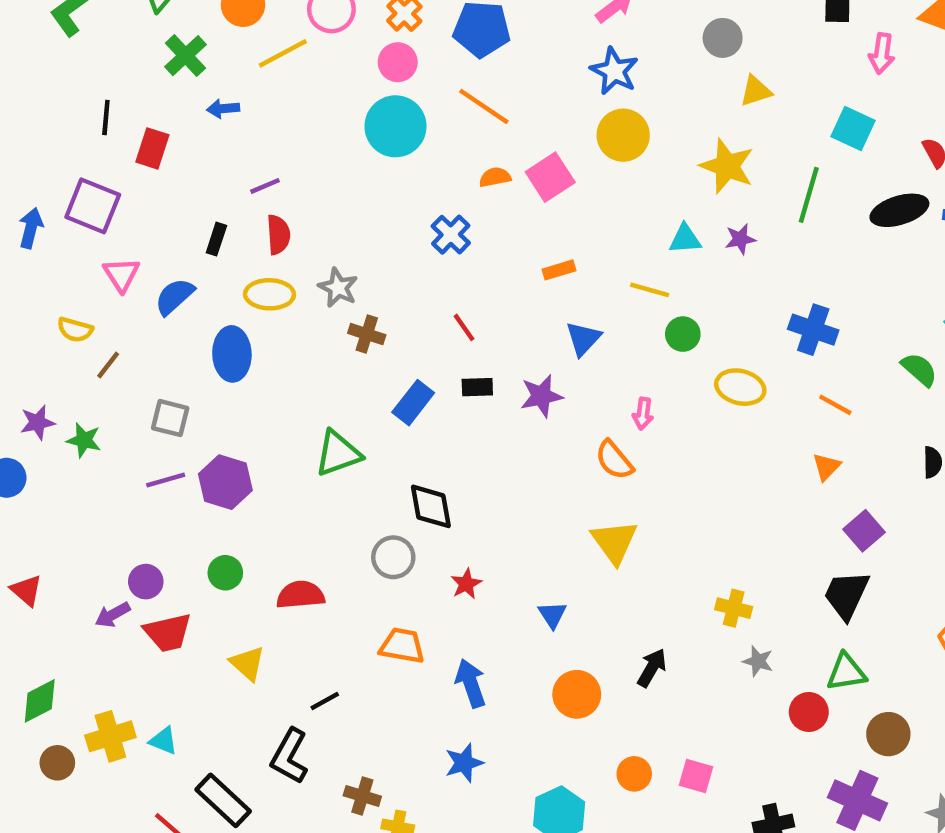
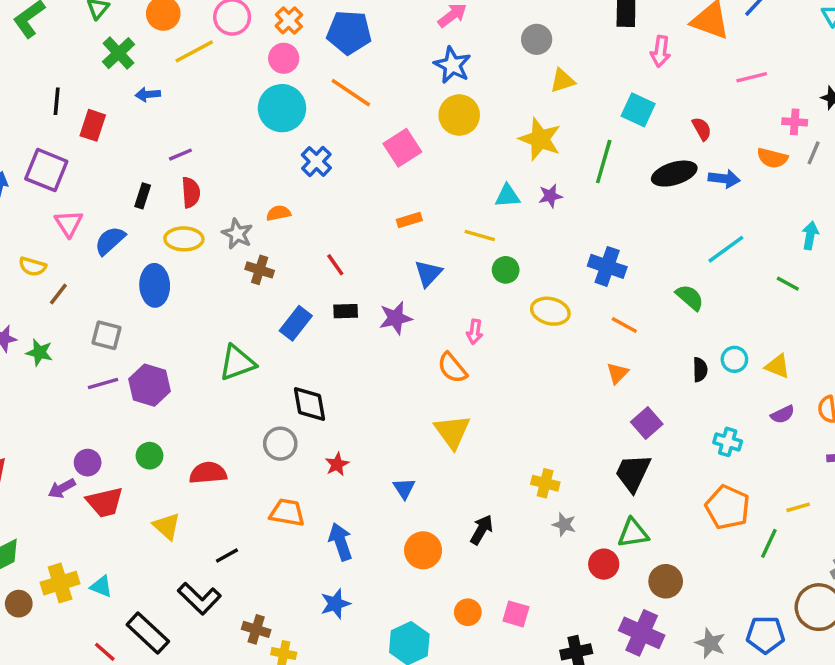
orange semicircle: (495, 177) -> (279, 213), moved
blue cross: (451, 235) -> (316, 161), moved
black L-shape: (289, 756) -> (199, 598), turned -75

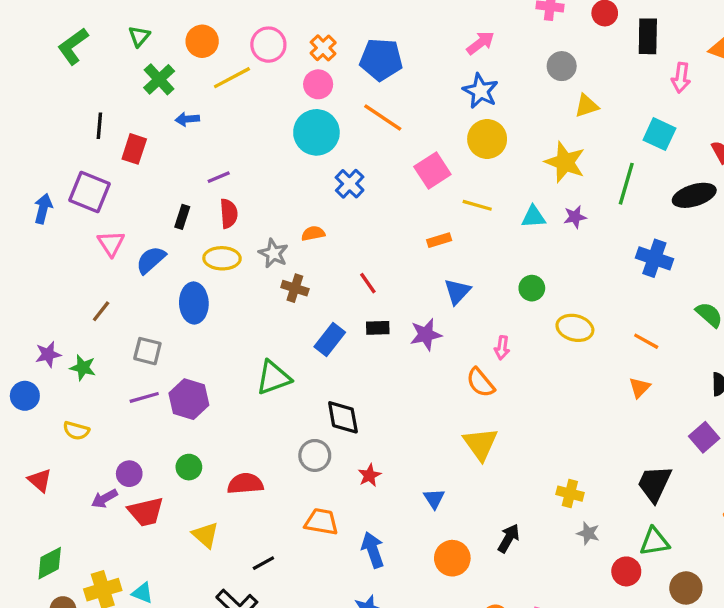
yellow line: (480, 235) -> (477, 205), moved
yellow semicircle: (33, 266) -> (76, 431), moved
blue cross: (607, 266) -> (654, 258), moved
purple square: (647, 423) -> (704, 437), moved

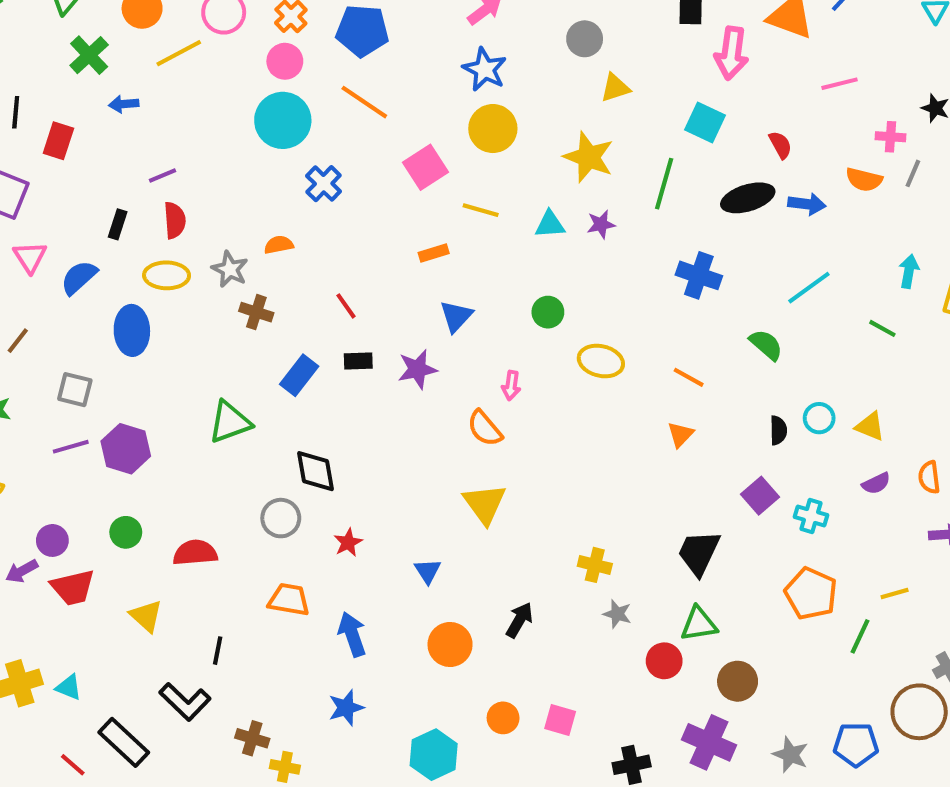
pink arrow: (681, 78) -> (731, 53), size x1.4
black line: (263, 563) -> (218, 651), turned -50

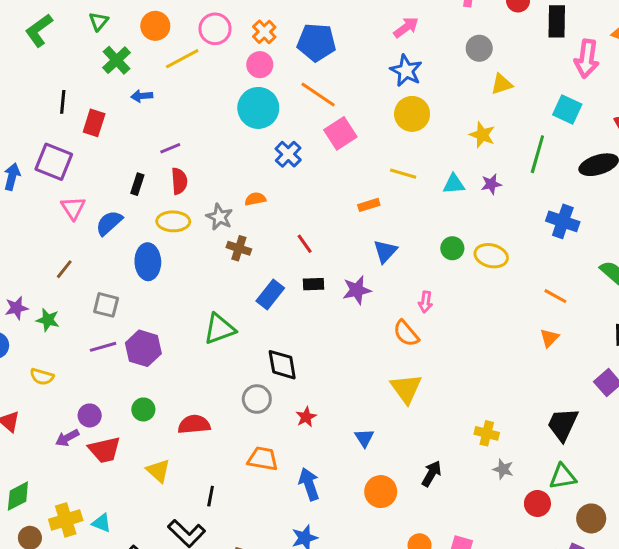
yellow star: (589, 157) -> (482, 135), size x0.7
pink square: (426, 167) -> (340, 133), moved
yellow ellipse: (601, 361) -> (491, 256), moved

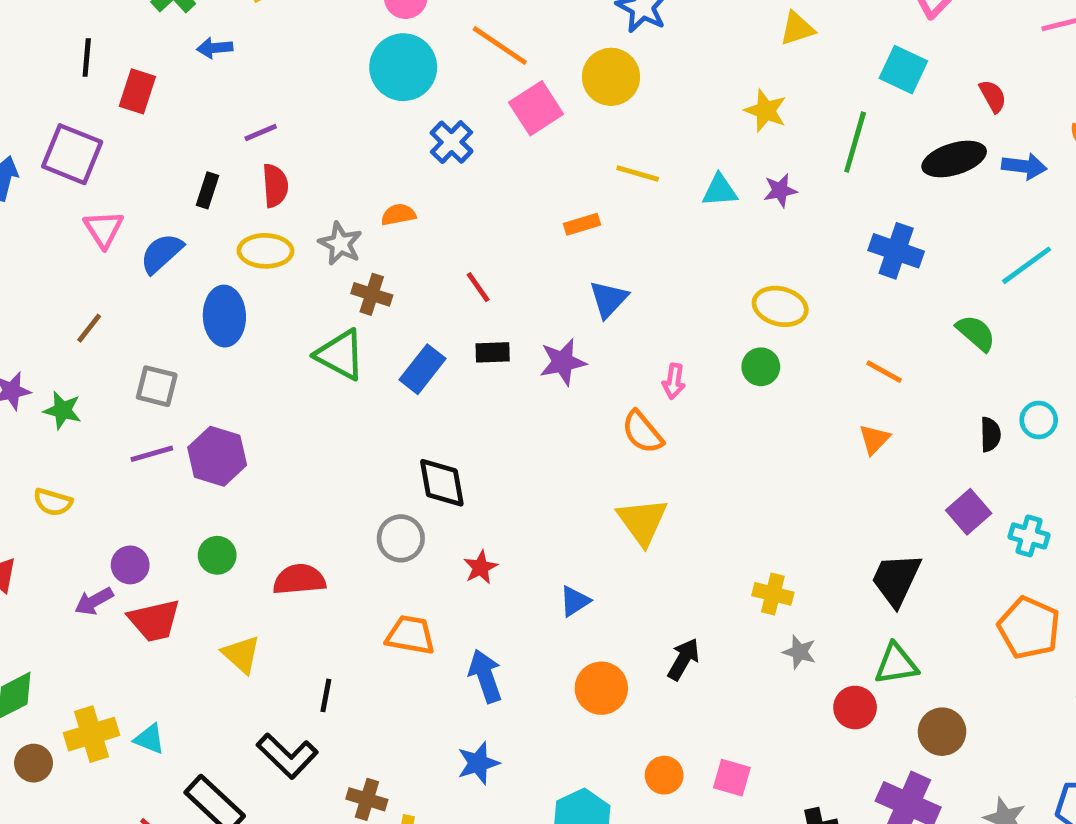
yellow circle: (412, 114) -> (611, 77), moved
green circle: (452, 248) -> (761, 367), moved
green triangle: (219, 329) -> (340, 355), moved, turned 48
blue triangle: (364, 438) -> (575, 601), turned 30

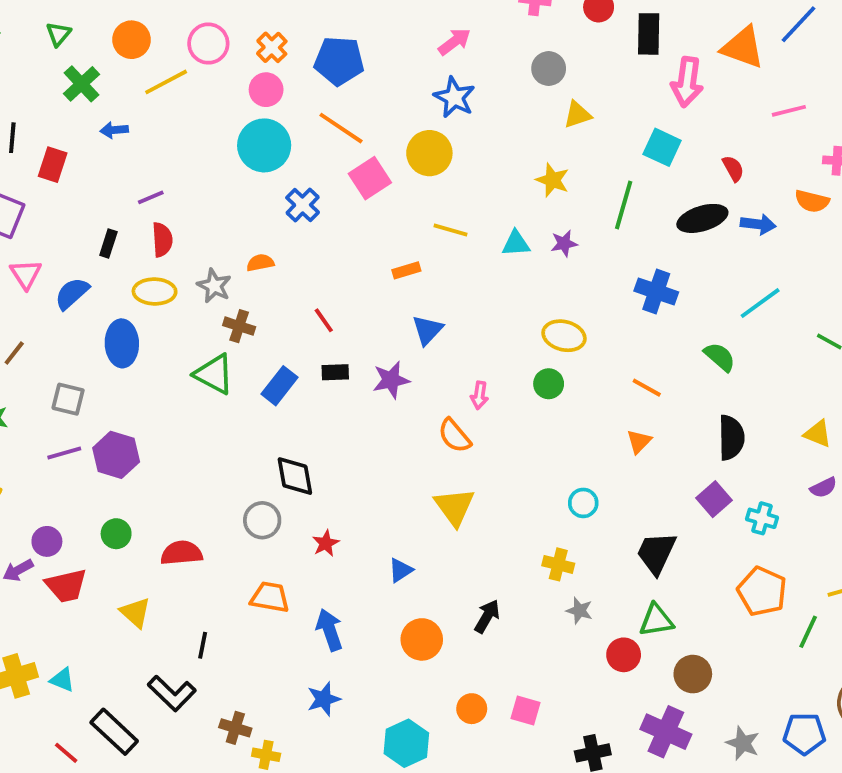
cyan circle: (1039, 420) -> (583, 503), moved
black semicircle: (990, 434) -> (731, 438), size x1.6

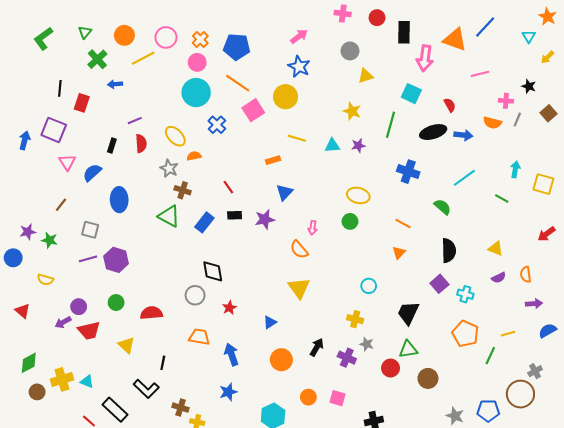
yellow ellipse: (155, 291) -> (175, 136), moved, turned 45
purple cross: (666, 732) -> (347, 358), moved, size x0.7

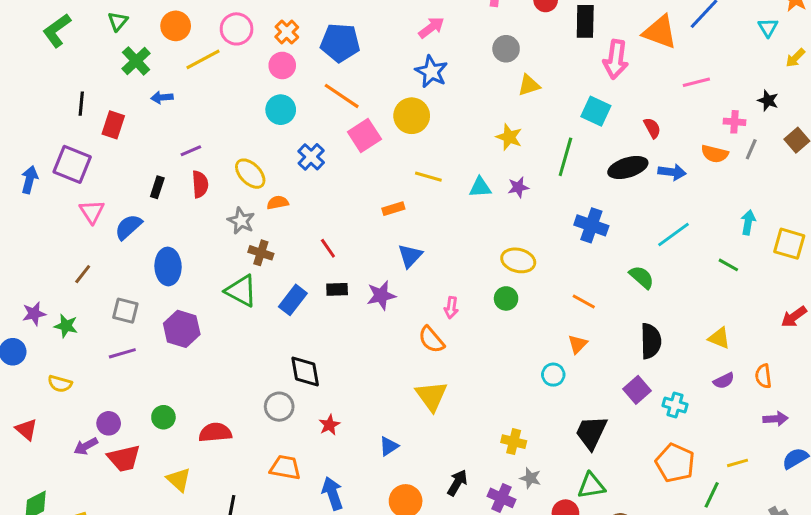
cyan circle: (196, 93) -> (281, 110), size x0.7
purple hexagon: (116, 260) -> (182, 329), moved
cyan circle: (369, 286) -> (553, 375), moved

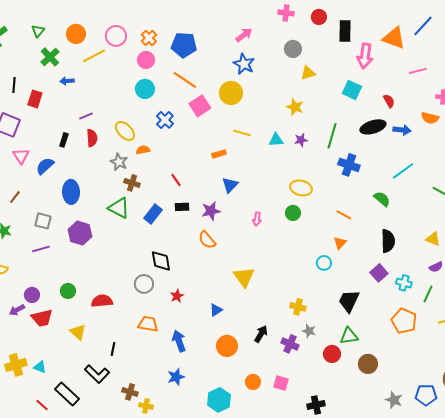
green line: (565, 157) -> (332, 136), moved
orange semicircle: (431, 340) -> (207, 240), moved
green line: (712, 495) -> (428, 294), moved

